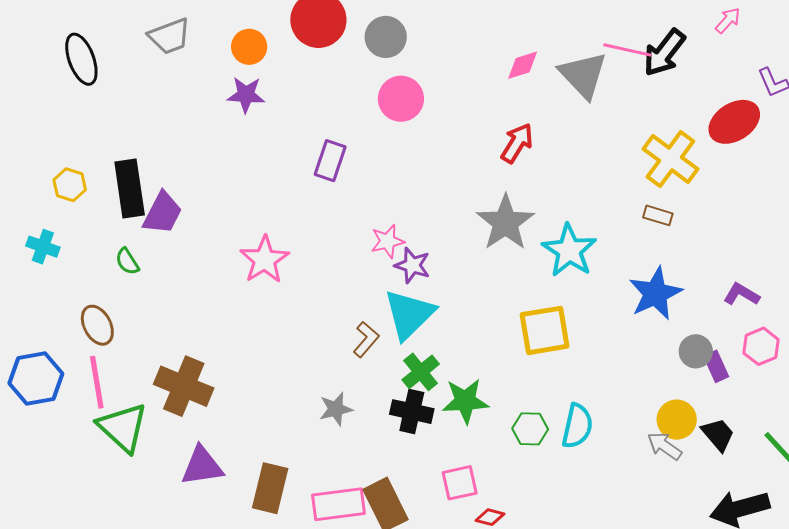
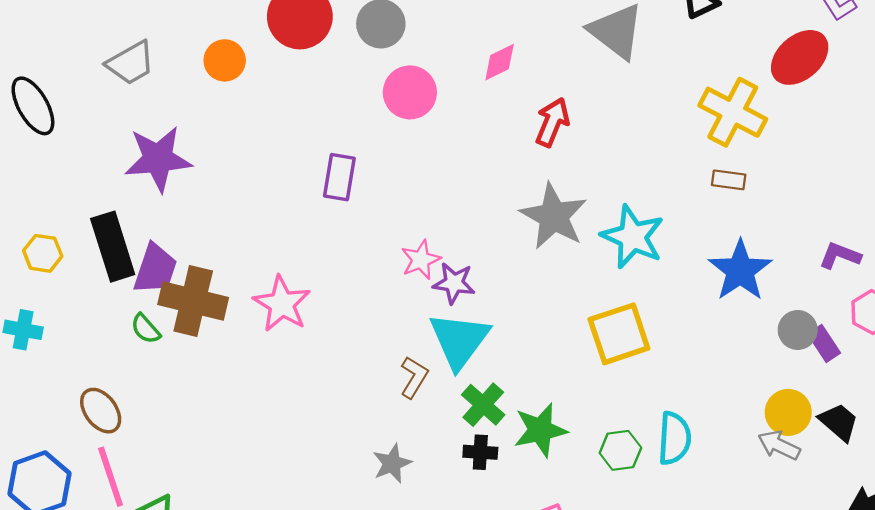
pink diamond: (523, 65) -> (500, 62), moved
purple star: (246, 95) -> (158, 159), moved, size x1.5
green semicircle: (127, 261) -> (146, 329), moved
brown cross: (184, 386) -> (193, 301), moved
black cross: (412, 412) -> (480, 452), size x0.7

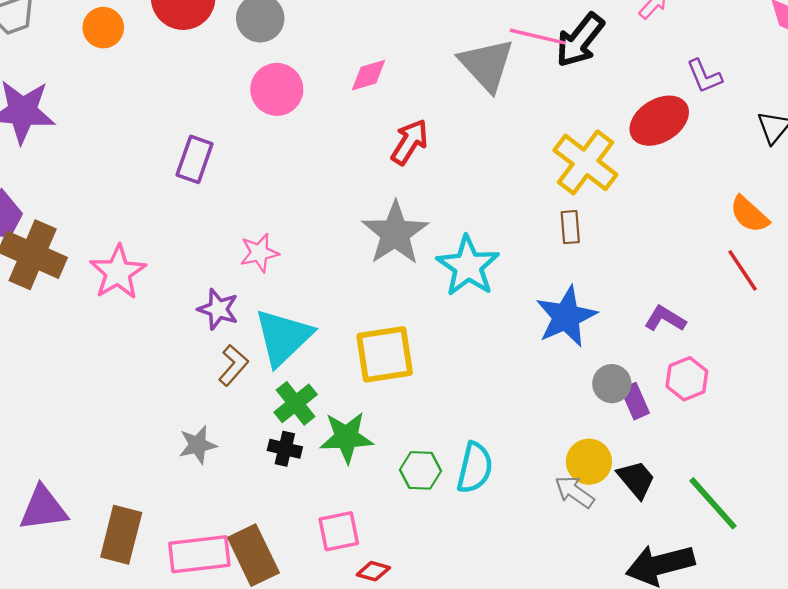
brown rectangle: (729, 180) -> (570, 227), turned 68
purple star: (454, 283) -> (218, 309), moved
yellow square: (619, 334) -> (385, 354), moved

